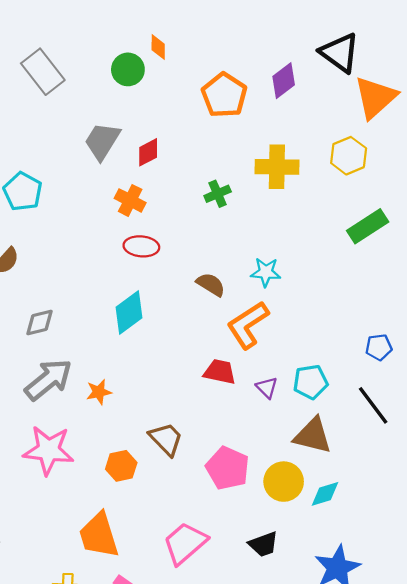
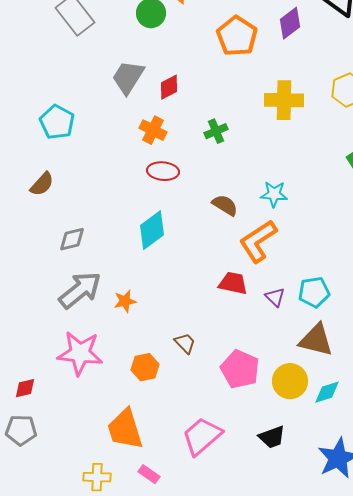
green cross: (218, 194) -> (216, 131), moved
brown trapezoid: (166, 439) -> (185, 343), size x0.7

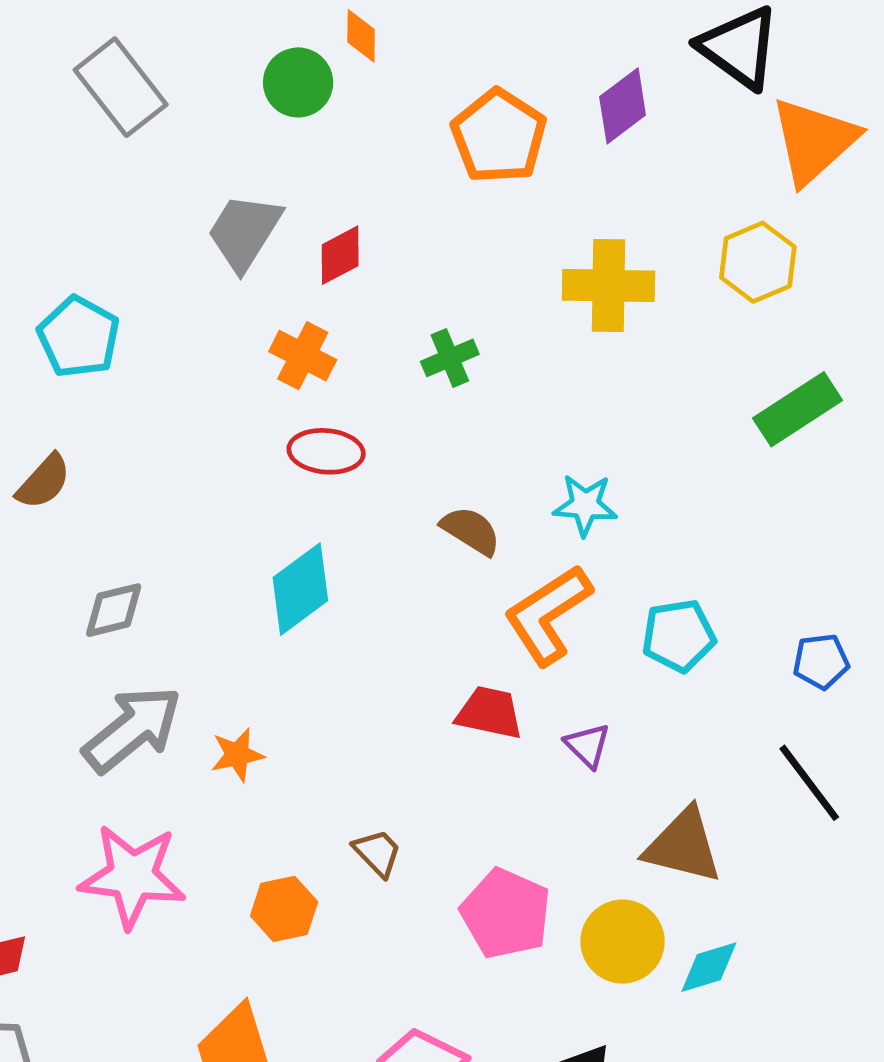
cyan pentagon: (314, 292) -> (679, 636), moved

